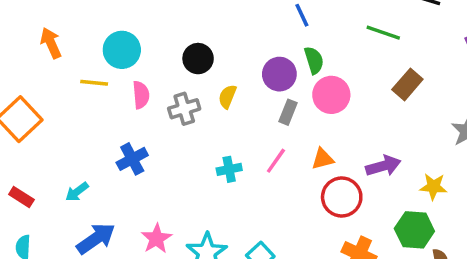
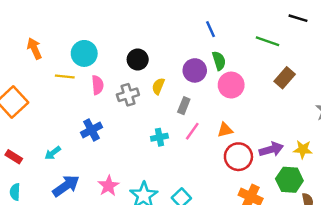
gray rectangle: (288, 112) -> (184, 106), moved
purple arrow: (383, 166) -> (271, 149), moved

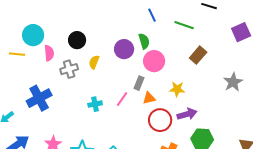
blue line: (211, 29) -> (152, 15), moved
pink semicircle: (98, 85) -> (49, 53), moved
gray rectangle: (184, 106) -> (139, 83), moved
blue cross: (91, 130) -> (39, 98), size x1.4
yellow star: (303, 149) -> (177, 89), moved

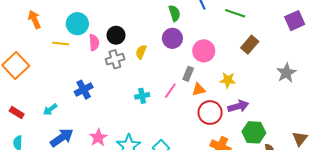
black circle: (77, 40) -> (116, 35), moved
green semicircle: (144, 41) -> (174, 13), moved
blue cross: (39, 98) -> (84, 90), size x0.7

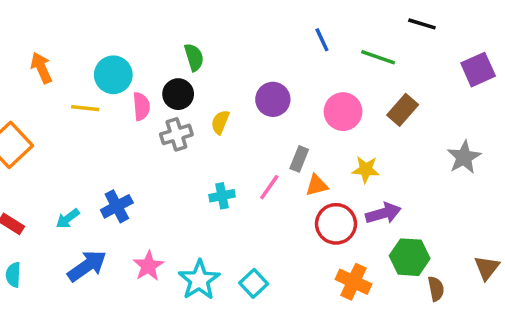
green semicircle: (174, 13) -> (194, 57), moved
pink circle: (204, 51) -> (343, 112), moved
blue cross: (84, 90) -> (117, 206), moved

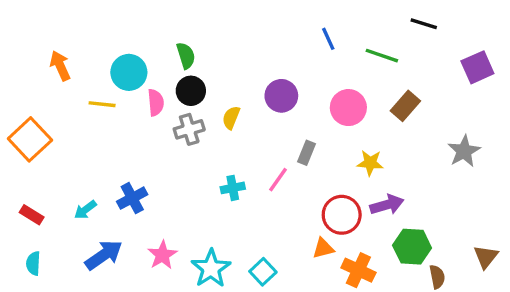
green semicircle: (194, 57) -> (186, 56), moved
orange triangle: (317, 185) -> (323, 248), moved

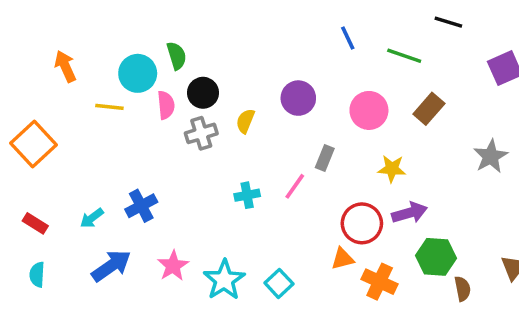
green semicircle: (186, 56) -> (177, 56), moved

